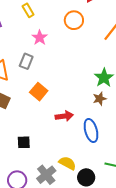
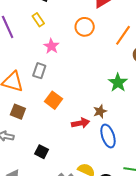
brown star: (100, 99) -> (100, 111), moved
black square: (24, 142) -> (42, 152), turned 32

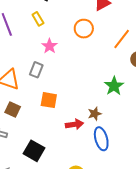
orange square: (54, 100) -> (49, 100), turned -30
black square: (42, 152) -> (34, 151), size x1.5

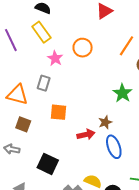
yellow rectangle: (38, 19) -> (41, 32), size x1.5
orange circle: (84, 29) -> (83, 48), moved

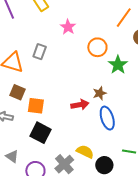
orange circle: (83, 48) -> (97, 47), moved
pink star: (55, 58) -> (68, 27), moved
orange square: (59, 112) -> (36, 106), moved

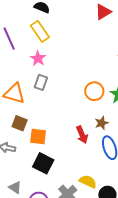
pink star: (68, 27) -> (38, 58), moved
orange circle: (97, 47) -> (94, 91), moved
red arrow: (80, 105) -> (82, 135), turned 78

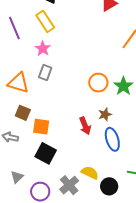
gray triangle: (15, 187) -> (17, 177), turned 40

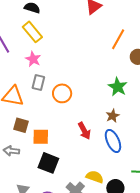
orange circle: (98, 83) -> (62, 93), moved
brown star: (105, 114) -> (113, 116), moved

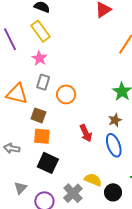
brown square: (21, 125) -> (38, 115), moved

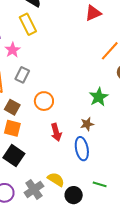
pink star: (39, 58) -> (12, 50), moved
orange circle: (66, 94) -> (44, 101), moved

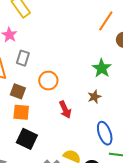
blue ellipse: (82, 149) -> (105, 133), moved

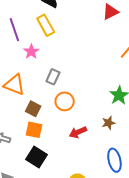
gray rectangle: (23, 58) -> (53, 77), moved
red arrow: (65, 110) -> (78, 132), turned 84

